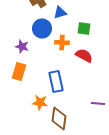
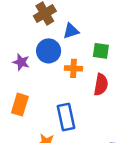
purple star: (22, 46) -> (21, 62), moved
red semicircle: (84, 56) -> (101, 85), turned 72

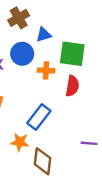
green square: (101, 51) -> (72, 54), size x1.6
blue rectangle: (66, 117) -> (39, 117), turned 50

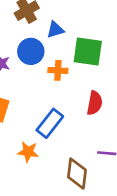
red semicircle: (72, 86) -> (95, 103), moved
brown diamond: (42, 161) -> (77, 174), moved

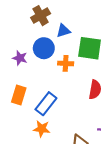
blue rectangle: (50, 123) -> (46, 104), moved

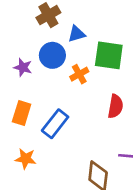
orange cross: (66, 63) -> (79, 74), turned -32
orange star: (42, 129) -> (26, 159), moved

